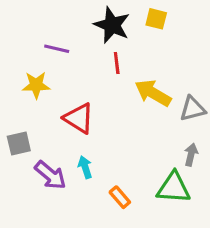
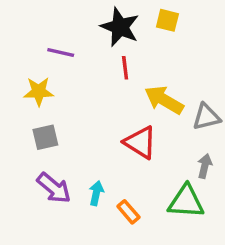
red triangle: (79, 118) -> (140, 142), moved
gray square: (19, 144) -> (45, 137), moved
cyan arrow: (85, 167) -> (96, 193), moved, turned 30

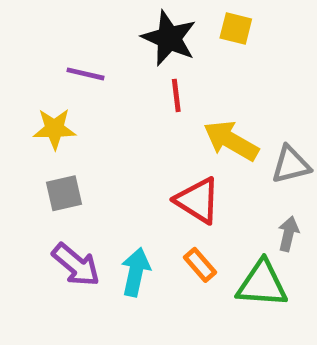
cyan arrow: (96, 193) -> (136, 272), size x1.4
orange rectangle: (128, 212) -> (200, 265), moved

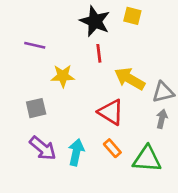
purple line: (86, 74) -> (35, 45), moved
yellow star: (54, 129) -> (63, 76), moved
gray arrow: (288, 234) -> (162, 119), moved

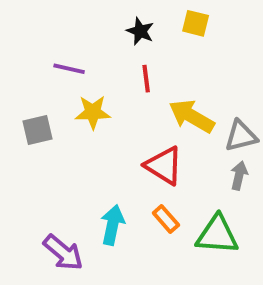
black star: (95, 21) -> (140, 31), size x0.6
purple line: (35, 45) -> (69, 69), moved
gray square: (36, 108) -> (37, 130), moved
purple arrow: (43, 148) -> (63, 253), moved

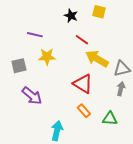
red line: (146, 79) -> (82, 40), moved, turned -48
cyan arrow: (113, 225) -> (57, 131), moved
green triangle: (217, 235) -> (110, 119), size x0.7
purple arrow: (63, 253) -> (32, 96), moved

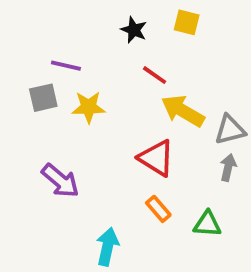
gray square: (19, 66) -> (43, 98), moved

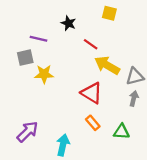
black star: (134, 30) -> (68, 23), moved
yellow star: (89, 107) -> (44, 74), moved
purple arrow: (60, 181) -> (27, 132), moved, turned -85

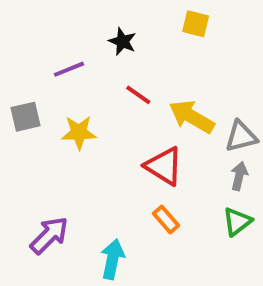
purple line: (39, 39) -> (69, 69), turned -35
red line: (91, 44) -> (138, 95), moved
gray square: (25, 58) -> (25, 117), moved
green triangle: (122, 132) -> (237, 222), moved, turned -42

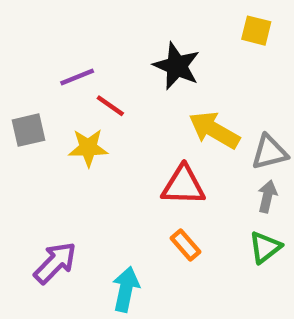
yellow square: (196, 24) -> (256, 31), moved
black star: (122, 42) -> (177, 66), moved, size x1.5
red line: (138, 95) -> (110, 106), moved
red triangle: (164, 166) -> (183, 185), turned -30

